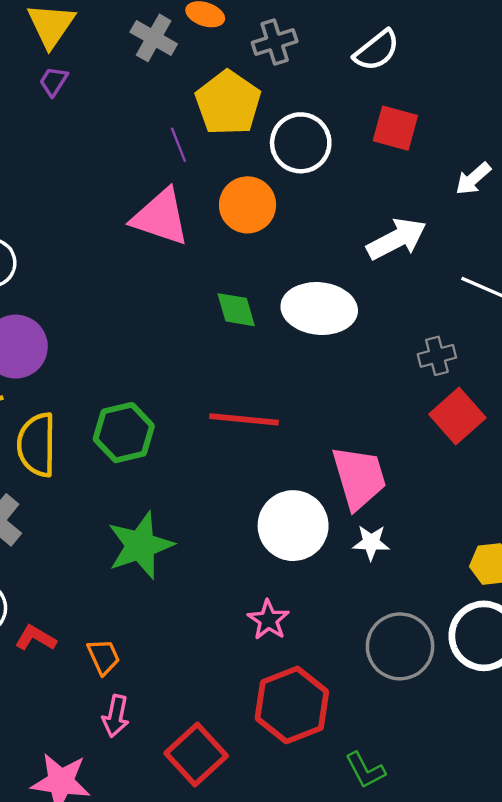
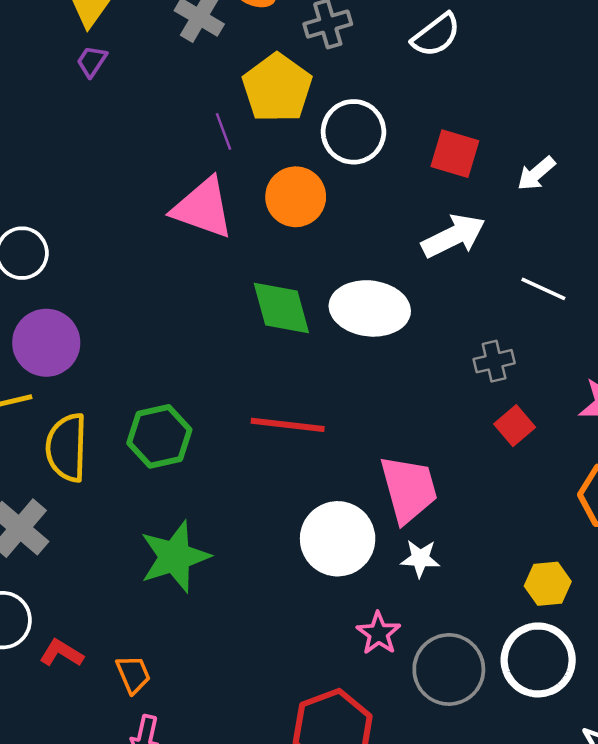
red square: (395, 128) -> (455, 154), moved
green diamond: (236, 310) -> (281, 308), size x1.4
red square: (457, 416) -> (515, 426), size x0.7
pink star: (268, 620) -> (378, 633), moved

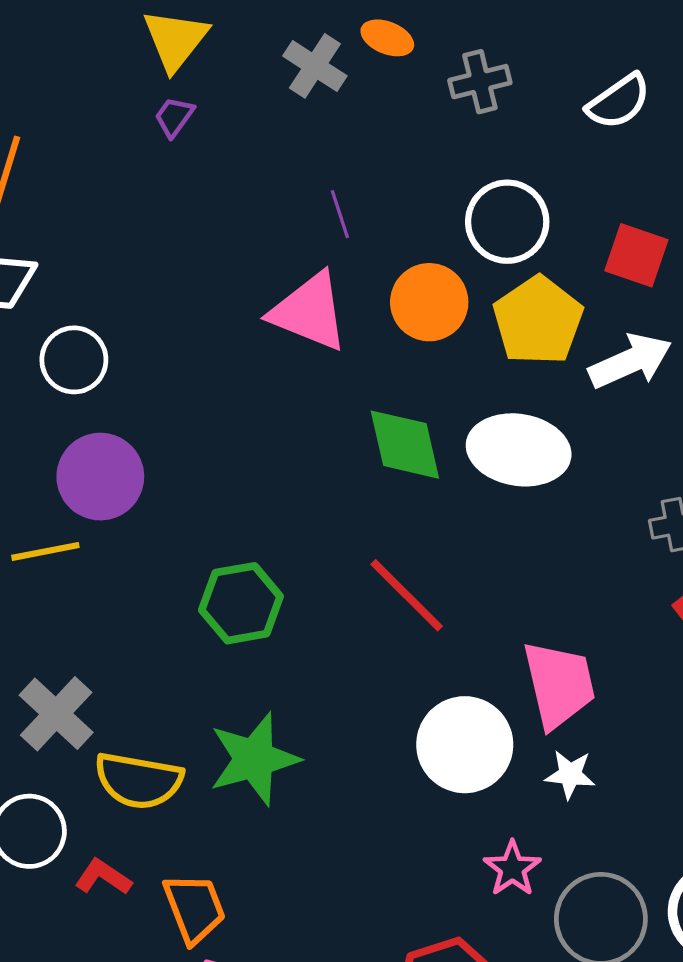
yellow pentagon: (277, 88) -> (538, 321), moved
red line: (288, 425) -> (407, 595), turned 36
yellow semicircle: (67, 448) -> (139, 781), moved, turned -84
orange trapezoid: (133, 674) -> (194, 908), size x1.4

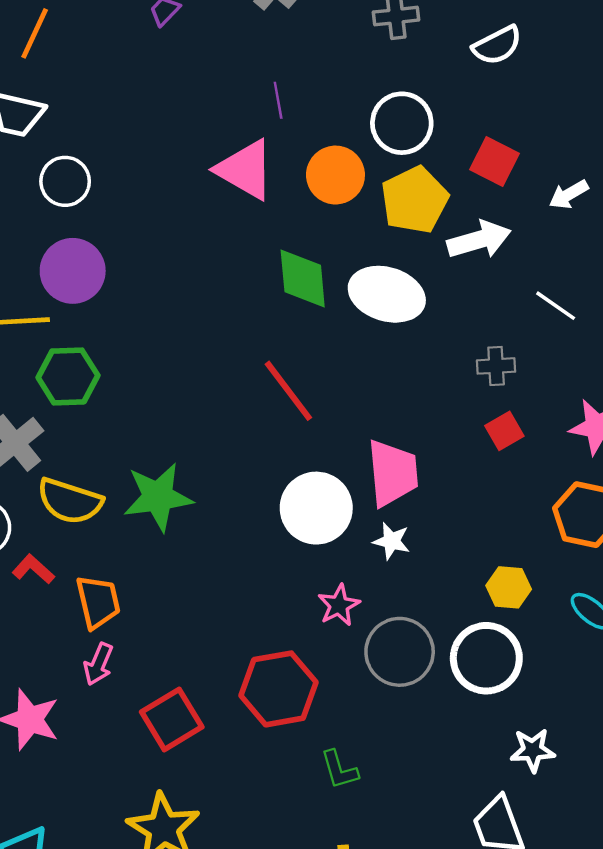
green hexagon: (241, 603) -> (68, 376), moved

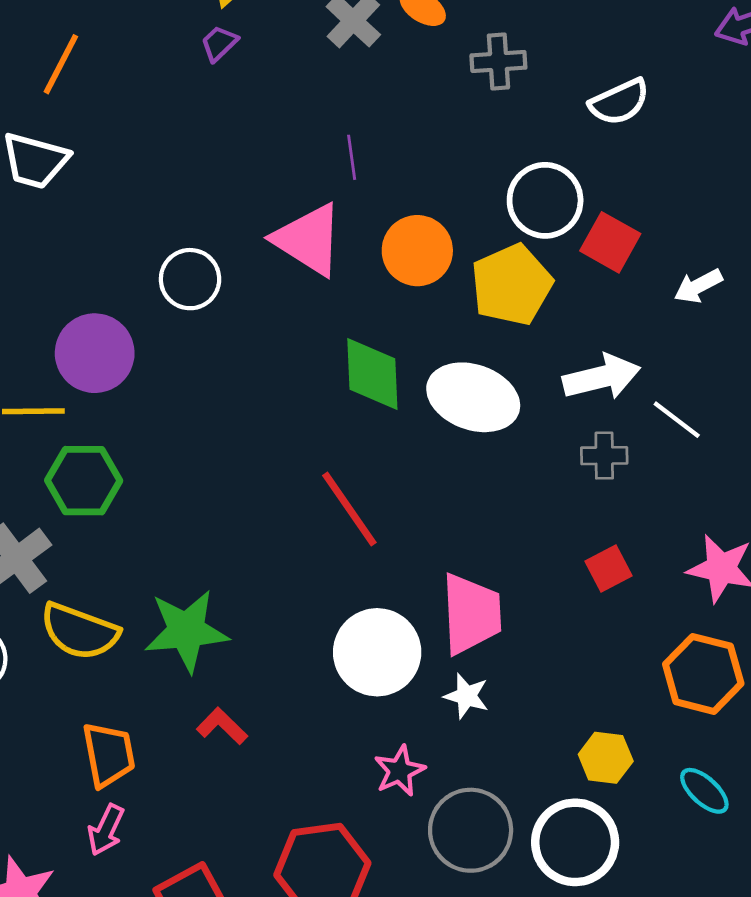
white circle: (402, 123) -> (545, 200), moved
white circle: (65, 181) -> (190, 279), moved
white arrow: (479, 240) -> (602, 377), moved
gray cross: (496, 366) -> (604, 456), moved
red L-shape: (33, 569) -> (222, 726), moved

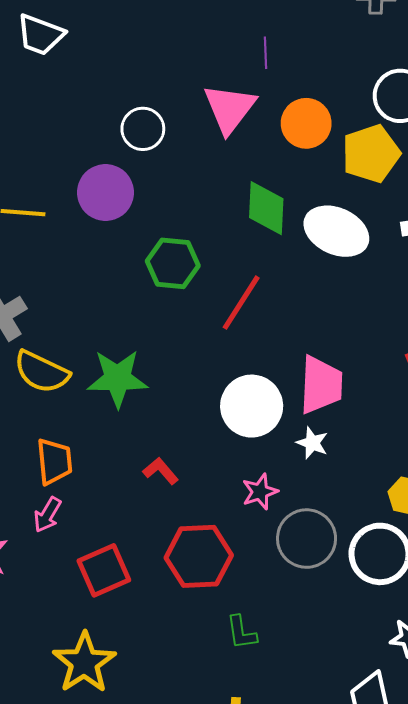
pink triangle: (308, 240) -> (229, 108), turned 30
purple circle: (95, 353) -> (105, 193), moved
green hexagon: (84, 481) -> (173, 263), moved
red line: (349, 509) -> (241, 303), turned 62
red L-shape: (222, 726) -> (161, 471), moved

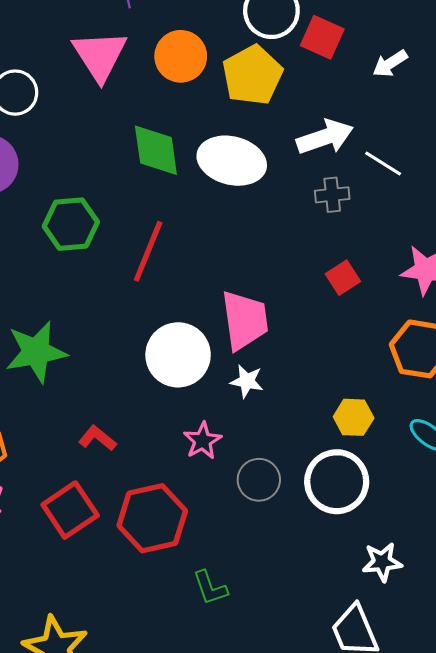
gray circle: (307, 539) -> (259, 480), size x0.7
red square: (104, 570) -> (70, 510), moved

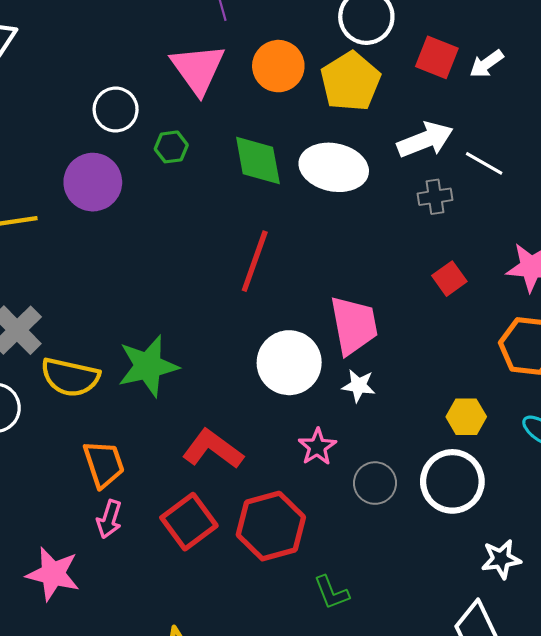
red square: (322, 37) -> (437, 57), moved
green hexagon: (71, 224) -> (171, 147), moved, size x0.6
red L-shape: (97, 438) -> (213, 449), size x1.6

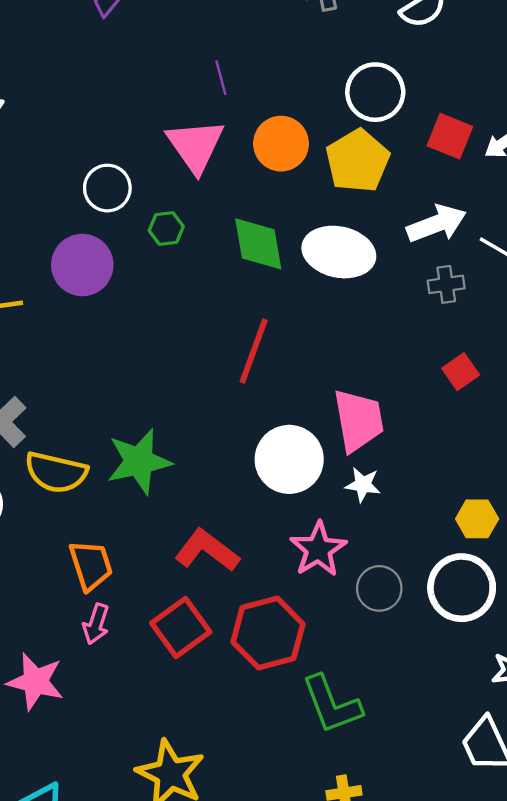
pink star: (317, 447) -> (318, 549), size x1.4
green L-shape: (331, 592) -> (332, 704), size x1.6

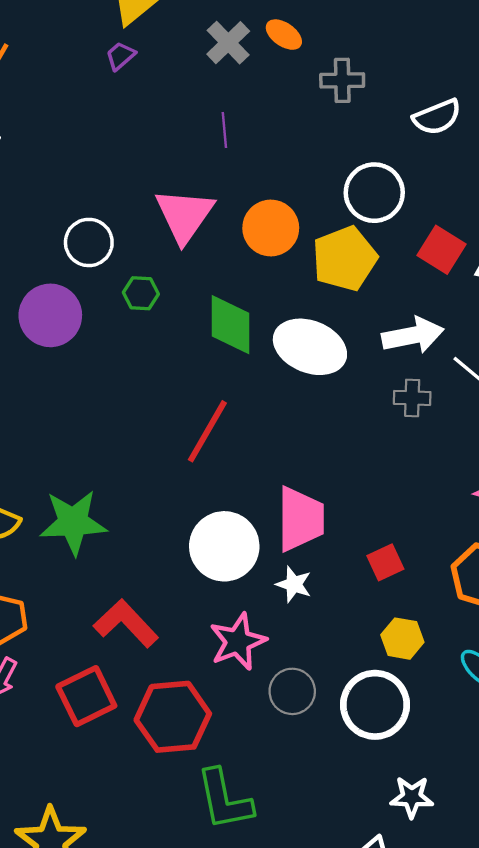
purple line: (221, 78) -> (224, 130), moved
red square: (461, 372) -> (385, 562), moved

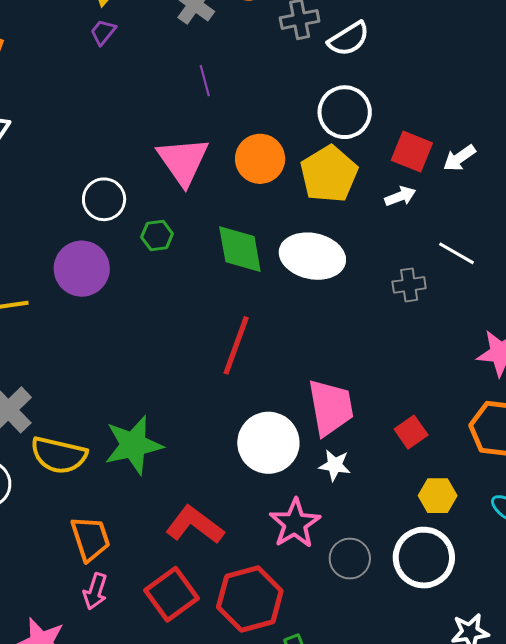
white semicircle: (437, 117) -> (349, 39), moved
white arrow: (413, 335) -> (400, 196), moved, size x0.6

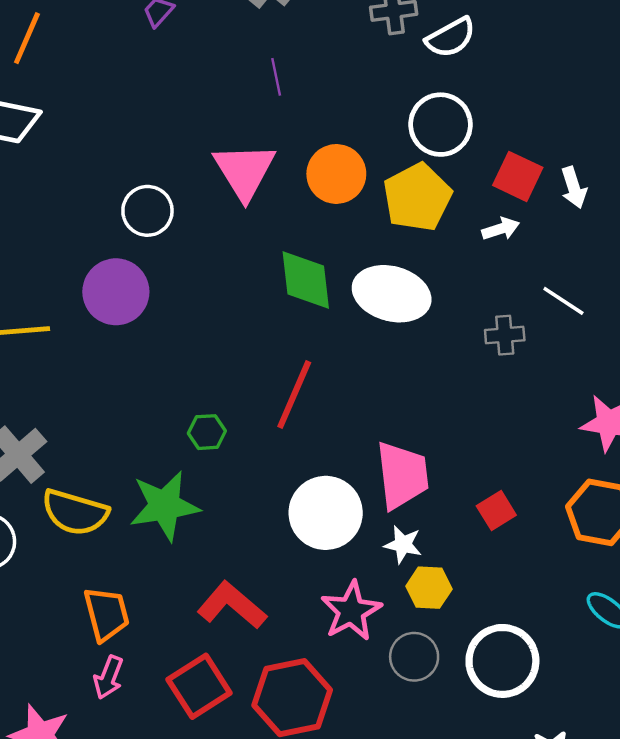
white arrow: (459, 158) -> (574, 188), turned -76
green hexagon: (157, 235) -> (207, 432), moved
yellow hexagon: (438, 496) -> (429, 588), moved

